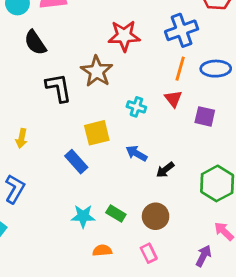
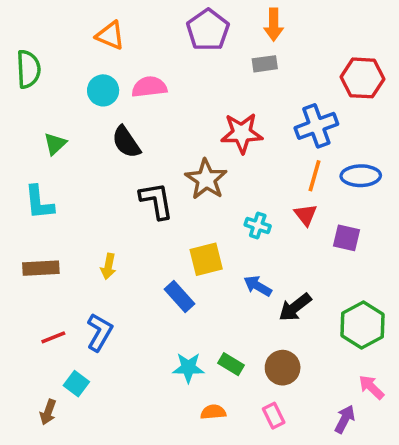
black arrow: (165, 170) -> (295, 307), size x1.4

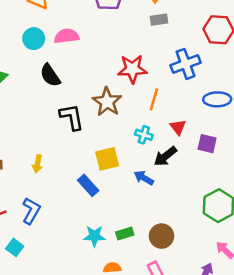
gray rectangle: (265, 64) -> (159, 20), moved
orange line: (315, 176) -> (154, 99), moved
black arrow: (295, 307) -> (165, 156), moved
green rectangle: (231, 364) -> (125, 234), turned -48

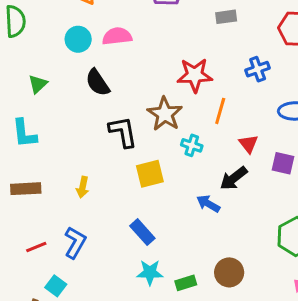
blue cross: (186, 64) -> (258, 69), size x0.7
cyan cross: (144, 135) -> (192, 145), moved
yellow square: (107, 159) -> (150, 174), moved
blue rectangle: (88, 185) -> (142, 232), moved
green rectangle: (125, 234) -> (186, 283), moved

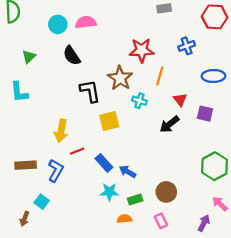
yellow arrow: (83, 187) -> (61, 131), size x1.5
brown rectangle: (26, 189) -> (26, 165), moved
blue arrow: (208, 204) -> (128, 172), moved
red line: (36, 247) -> (77, 151), moved

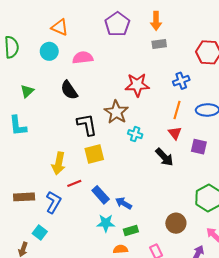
cyan circle: (58, 24) -> (49, 51), moved
orange line: (160, 76) -> (177, 110), moved
yellow square: (109, 121) -> (94, 154), moved
black arrow: (169, 124) -> (164, 157), turned -96
brown circle: (166, 192) -> (176, 223), moved

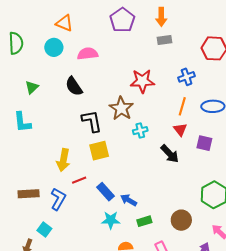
cyan cross: (135, 134) -> (140, 131), turned -32
green rectangle: (131, 230) -> (144, 221), moved

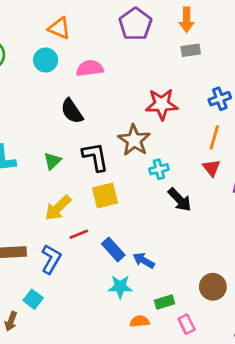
green triangle: (32, 87) -> (52, 161), moved
black arrow: (170, 154) -> (180, 200), moved
yellow arrow: (63, 160) -> (58, 208), turned 35
green rectangle: (144, 221) -> (164, 302), moved

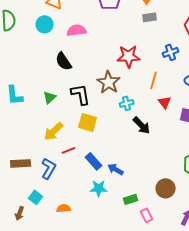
orange line: (214, 137) -> (154, 80), moved
yellow square: (105, 196) -> (88, 122), turned 30
orange semicircle: (140, 321) -> (64, 208), moved

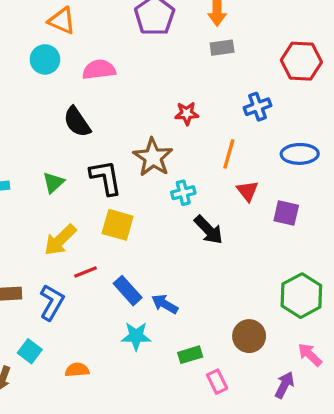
red star: (129, 56) -> (187, 113), size x0.6

